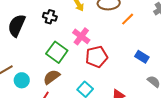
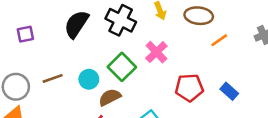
black cross: (50, 17) -> (121, 20), size x1.6
red pentagon: (97, 57) -> (189, 88), moved
cyan circle: (22, 80) -> (89, 79), moved

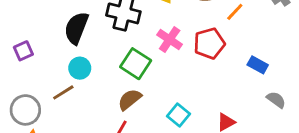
cyan circle: (89, 79) -> (80, 68), moved
red pentagon: (189, 88) -> (209, 43), moved

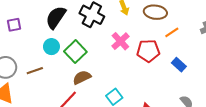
green square: (136, 64) -> (75, 52), moved
blue rectangle: (258, 65) -> (179, 65), moved
brown line: (63, 92) -> (35, 71), moved

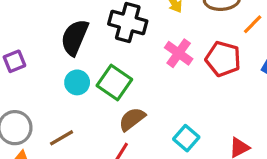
red pentagon: (148, 51) -> (223, 59), turned 30
brown line: (35, 71) -> (62, 138), moved

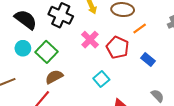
black semicircle: (75, 37) -> (26, 20), turned 95
cyan square: (186, 138) -> (101, 79), moved

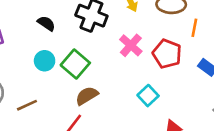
black semicircle: (26, 20) -> (46, 23), size x0.6
orange line: (140, 28) -> (194, 28), turned -40

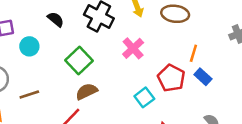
orange line: (194, 28) -> (193, 53), moved
red pentagon: (167, 54) -> (171, 78), moved
cyan circle: (45, 61) -> (29, 46), moved

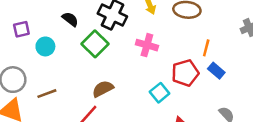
pink cross: (133, 48) -> (147, 45), turned -30
green square: (79, 60) -> (95, 44), moved
red pentagon: (171, 78) -> (185, 73), turned 30

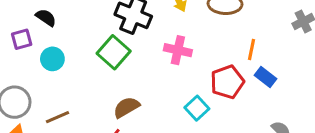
black semicircle: (70, 19) -> (46, 18), moved

